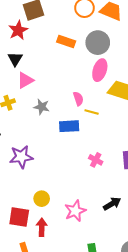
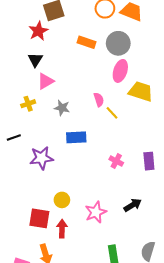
yellow line: (92, 112) -> (112, 113), turned 32
blue rectangle: (69, 126) -> (76, 137), moved

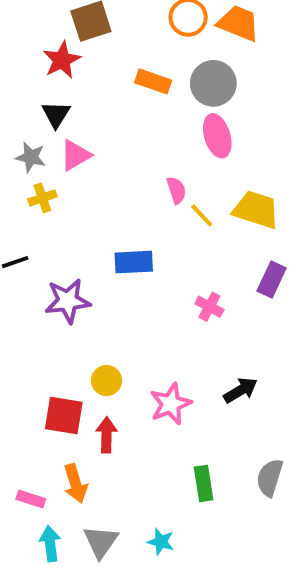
pink ellipse: (120, 71) -> (217, 136), turned -35
yellow trapezoid: (141, 91) -> (256, 210), moved
gray star: (62, 108) -> (31, 157), moved
purple rectangle: (149, 161) -> (272, 280), moved, turned 30

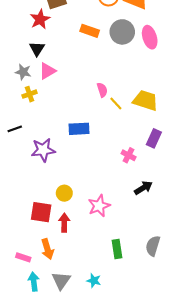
pink ellipse: (217, 136) -> (150, 37), moved
pink cross: (209, 307) -> (129, 155), moved
black arrow: (241, 390) -> (143, 188), moved

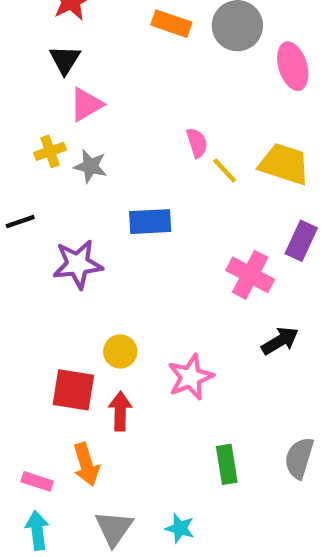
pink ellipse: (150, 37) -> (293, 66), moved
gray star: (23, 72) -> (90, 166), moved
pink cross: (129, 155) -> (250, 275), size x1.5
cyan arrow: (34, 282) -> (37, 530), moved

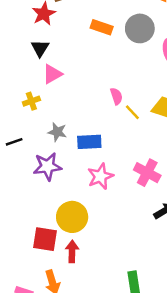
gray star: (90, 166) -> (57, 132), moved
yellow circle: (120, 352) -> (72, 217), size x1.6
pink star: (191, 377) -> (100, 176), moved

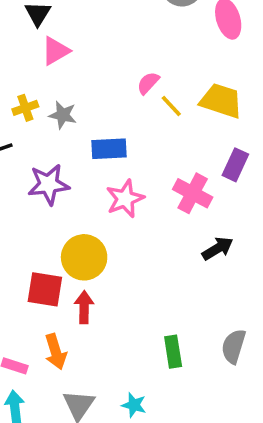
pink semicircle: (116, 96) -> (148, 83), turned -119
yellow cross: (31, 101) -> (25, 108), moved
gray star: (57, 132) -> (63, 115), moved

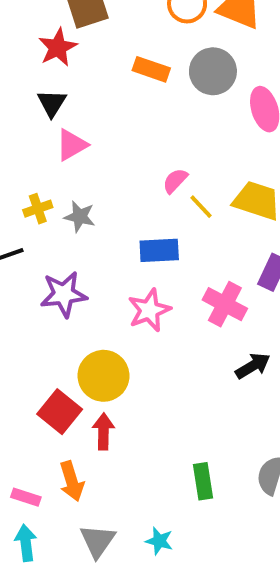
blue rectangle: (109, 149) -> (159, 250), moved
red square: (45, 289) -> (60, 412), turned 30

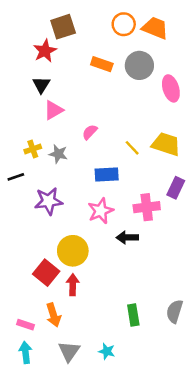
pink semicircle: (175, 181) -> (90, 132), moved
pink cross: (225, 304) -> (147, 207), turned -35
black arrow: (253, 366) -> (127, 237), moved, turned -150

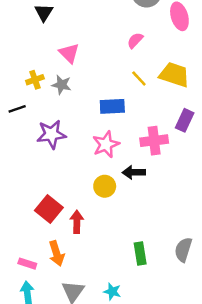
pink triangle: (53, 110) -> (69, 53), moved, turned -45
pink semicircle: (90, 132) -> (135, 40), moved
yellow circle: (73, 251) -> (105, 186), moved, size x0.7

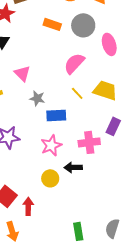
pink semicircle: (135, 40) -> (74, 63), size x1.6
gray star: (62, 85) -> (37, 98), moved

